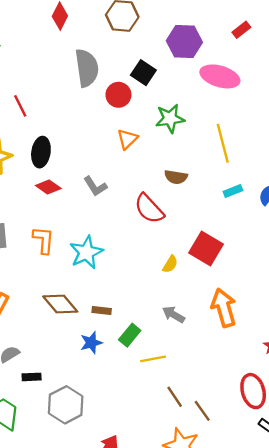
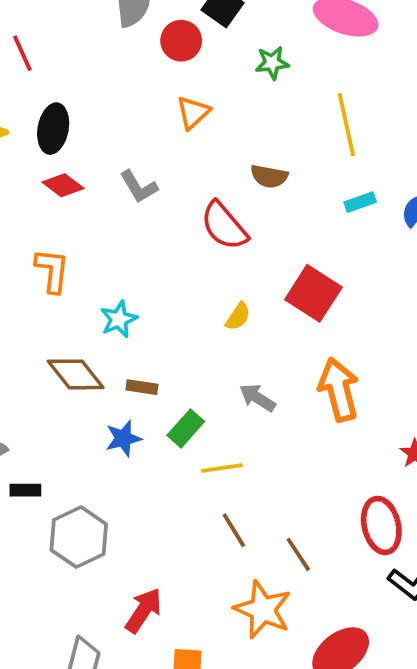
green star: (170, 118) -> (272, 63), moved, size x0.7
cyan star: (86, 252) -> (119, 319), moved, size x0.7
yellow semicircle: (170, 264) -> (238, 316), moved
brown line: (175, 397) -> (234, 530), moved

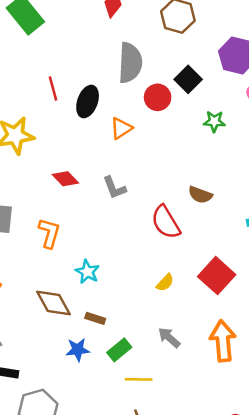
orange triangle: (193, 112) -> (121, 128), moved
black ellipse: (53, 129) -> (88, 101), moved
cyan star: (119, 319) -> (87, 272), turned -30

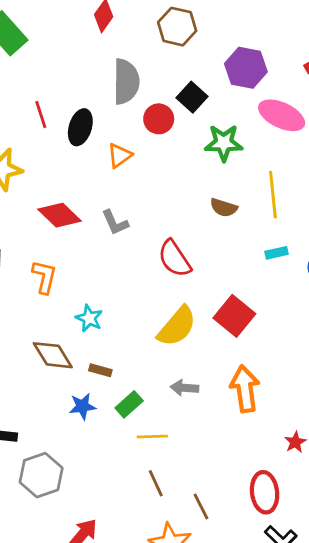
green star: (214, 121) -> (224, 143), size x1.5
red diamond: (65, 179) -> (59, 215), size x1.4
brown semicircle: (200, 195) -> (224, 208), moved
yellow semicircle: (165, 283) -> (177, 326), size x2.0
gray arrow: (169, 338) -> (184, 388), turned -35

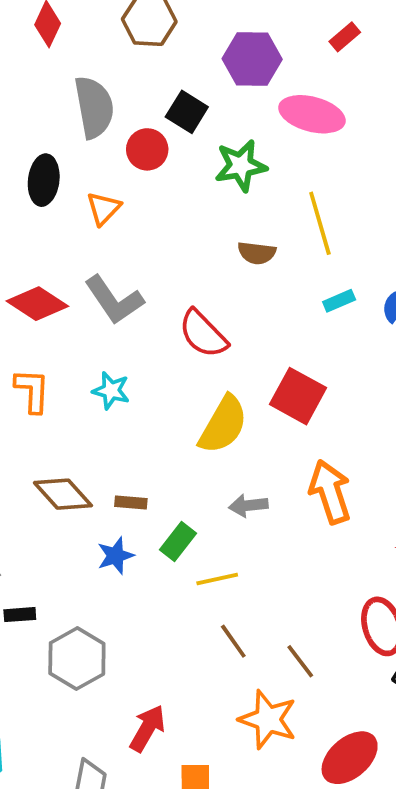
gray L-shape: (115, 223) -> (114, 300), size x1.5
cyan star: (89, 318) -> (111, 391), moved

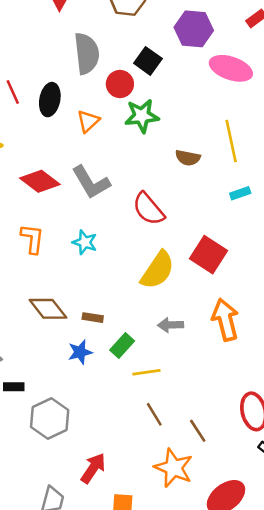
green star: (241, 166) -> (142, 116), moved

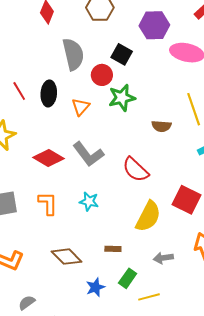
brown rectangle: (93, 318) -> (113, 249), moved

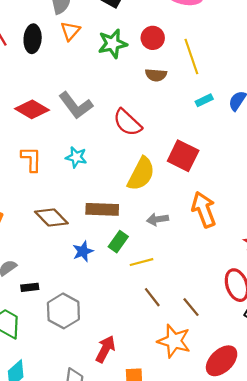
red circle: (102, 75) -> (153, 38), moved
orange triangle: (81, 107) -> (70, 31), moved
brown rectangle: (113, 249) -> (102, 209), size x1.8

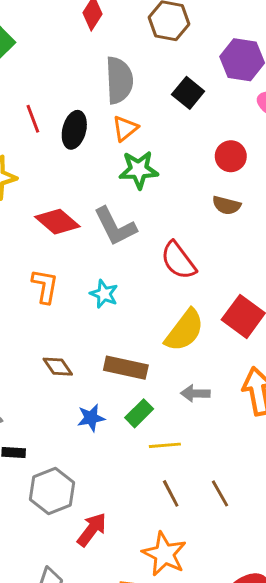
green star: (113, 44) -> (139, 170), moved
brown diamond: (51, 217) -> (58, 367), size x0.7
brown line: (191, 307) -> (220, 493), moved
orange star: (174, 341) -> (164, 554), moved
red arrow: (105, 349) -> (92, 530), moved

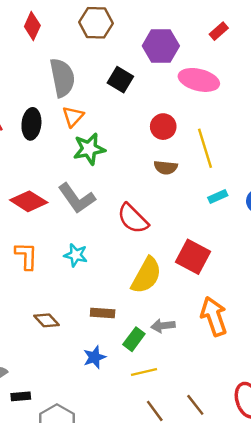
brown rectangle: (126, 368) -> (103, 313), size x0.7
green rectangle: (139, 413) -> (134, 339), moved
blue star: (91, 418) -> (94, 357), moved

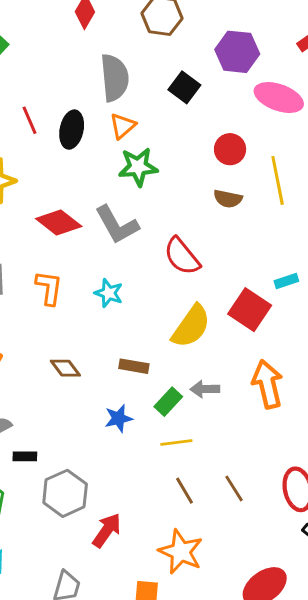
cyan rectangle: (218, 197) -> (286, 281), moved

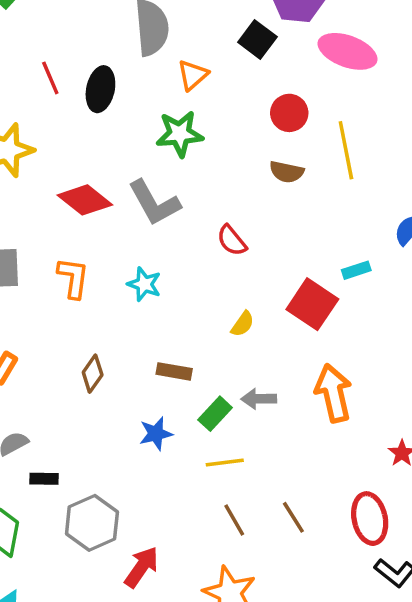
black square: (184, 87) -> (257, 40), moved
orange triangle: (123, 126) -> (193, 75), moved
red semicircle: (182, 256) -> (232, 240), size x0.7
yellow semicircle: (191, 326) -> (243, 324), size x0.5
brown diamond: (65, 368) -> (93, 374), turned 72

